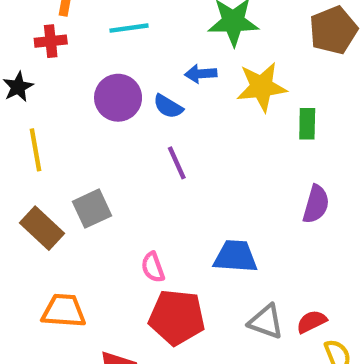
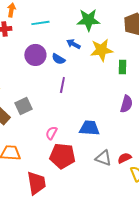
blue arrow: (201, 74) -> (73, 44), turned 32
purple line: (177, 163) -> (62, 85), turned 35
pink semicircle: (153, 267) -> (51, 133), turned 48

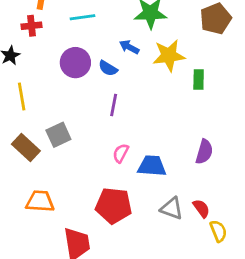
purple semicircle: (126, 104) -> (204, 152), moved
pink semicircle: (51, 133) -> (121, 153), moved
red semicircle: (124, 158) -> (201, 208), turned 80

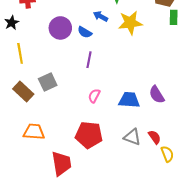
green rectangle: (199, 80) -> (174, 17), moved
purple semicircle: (204, 152) -> (157, 95), turned 132
blue trapezoid: (152, 166) -> (129, 100), moved

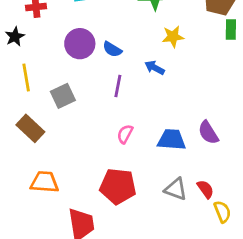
blue arrow: (101, 16) -> (155, 68), moved
yellow star: (130, 23) -> (173, 37), size x0.7
gray square: (48, 82) -> (63, 96), moved

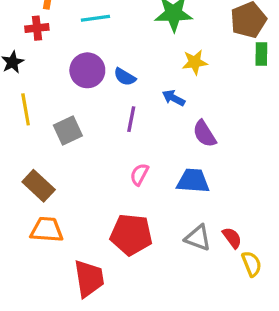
brown rectangle: (30, 128) -> (39, 186), moved
purple semicircle: (208, 133) -> (204, 134), moved

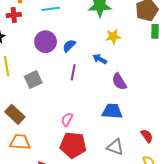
blue semicircle: (125, 77) -> (69, 46), turned 104
pink semicircle: (139, 174) -> (67, 119), moved
red semicircle: (232, 238) -> (147, 136), moved

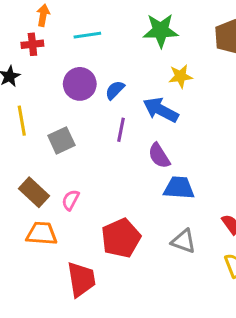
blue arrow: (100, 59) -> (161, 110), size x1.6
purple semicircle: (119, 82) -> (159, 156), moved
pink semicircle: (67, 119) -> (71, 200), moved
red pentagon: (73, 145) -> (121, 238), turned -30

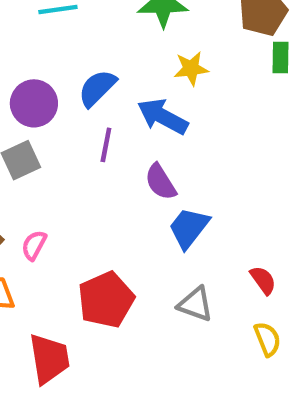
purple circle: (80, 84) -> (34, 103), moved
blue semicircle: (115, 90) -> (97, 88), size x1.4
blue trapezoid: (179, 188) -> (189, 228), turned -56

